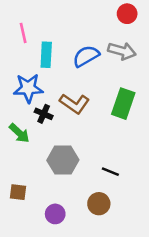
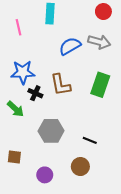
cyan rectangle: (46, 55) -> (50, 14), moved
brown L-shape: (74, 104) -> (60, 85), turned 45

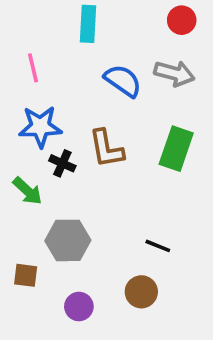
pink line: (19, 27) -> (33, 68), moved
blue semicircle: (70, 46) -> (123, 81), turned 65
gray hexagon: (51, 131) -> (68, 240), moved

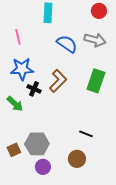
brown L-shape: (106, 149) -> (58, 81), turned -125
gray hexagon: (68, 240) -> (37, 144), moved
brown square: (26, 275) -> (14, 150), turned -32

